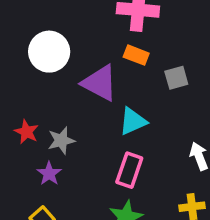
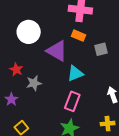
red star: (26, 132) -> (16, 70), moved
purple star: (49, 174) -> (11, 99), moved

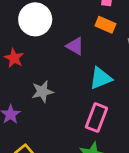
purple triangle: (57, 51) -> (75, 46), size x0.6
red star: (16, 70) -> (14, 58), moved

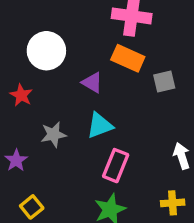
orange rectangle: (105, 25) -> (128, 58), size x1.4
cyan triangle: (101, 78) -> (100, 125), moved

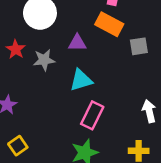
purple triangle: (92, 83) -> (77, 43), turned -36
gray star: (53, 135) -> (44, 60), moved

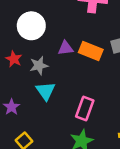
orange rectangle: (109, 24) -> (91, 51), moved
cyan triangle: (81, 80) -> (46, 91), moved, turned -42

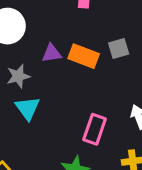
pink rectangle: (85, 109) -> (95, 129), moved

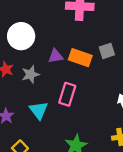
cyan triangle: (27, 108) -> (39, 110), moved
pink rectangle: (95, 129) -> (67, 94), moved

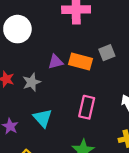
white circle: (21, 36) -> (17, 29), moved
pink rectangle: (67, 94) -> (87, 107), moved

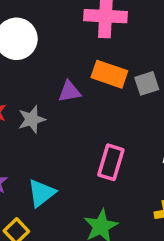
orange rectangle: (80, 61) -> (109, 74), moved
cyan triangle: (43, 118) -> (41, 193), moved, turned 30

